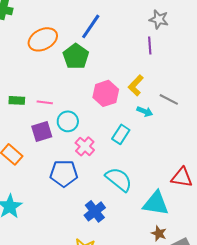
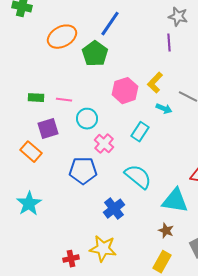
purple square: (42, 131) -> (48, 129), moved
brown star: (159, 233) -> (166, 231), moved

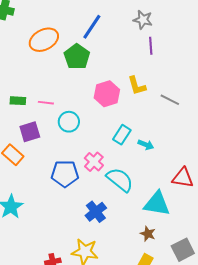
gray star: (178, 17) -> (143, 20), moved
yellow L-shape: (155, 83) -> (137, 86), turned -60
cyan arrow: (164, 109) -> (146, 145), moved
pink cross: (104, 144) -> (94, 162), moved

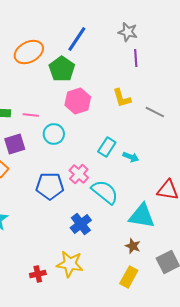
pink hexagon: (107, 94) -> (78, 101), moved

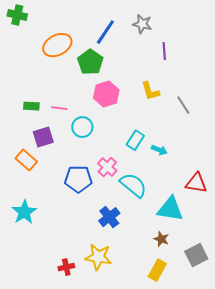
gray star: (128, 32) -> (142, 24), moved
gray line: (155, 112) -> (183, 105), turned 30

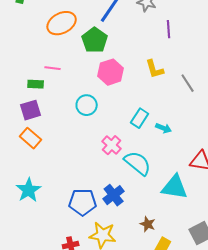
pink line: (59, 108) -> (53, 68), moved
purple square: (43, 137) -> (31, 110), moved
blue pentagon: (78, 179) -> (83, 202), moved
brown star: (161, 239) -> (148, 224), moved

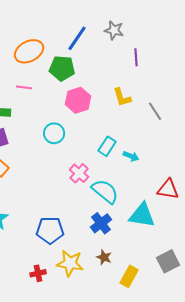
green pentagon: (95, 40) -> (62, 68), turned -30
pink line: (53, 68) -> (24, 87), moved
blue cross: (114, 195) -> (101, 223), moved
brown star: (148, 224) -> (104, 257), moved

